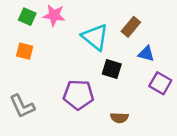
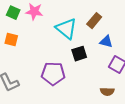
black square: (112, 69) -> (79, 54), turned -35
brown semicircle: (119, 118) -> (107, 92), moved

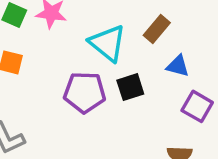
purple pentagon: (53, 74) -> (85, 92), moved

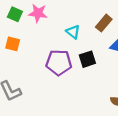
cyan triangle: (107, 43) -> (73, 32), size x0.6

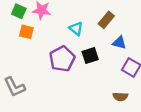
orange square: (13, 44) -> (26, 32), moved
purple pentagon: (59, 63) -> (62, 59), turned -30

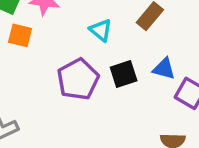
blue triangle: (119, 43) -> (164, 69), moved

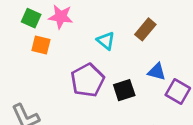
black square: (124, 74) -> (124, 90), moved

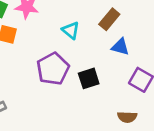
blue triangle: (157, 72) -> (120, 47), moved

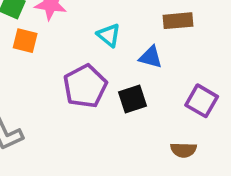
brown rectangle: (109, 19) -> (178, 21), moved, turned 45
blue triangle: (120, 47) -> (151, 57), moved

